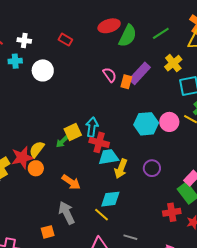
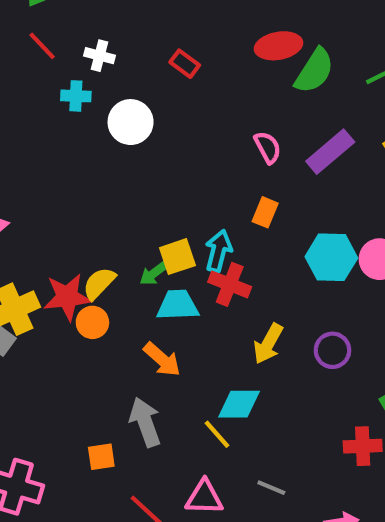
orange rectangle: (126, 82) -> (265, 212), moved
cyan trapezoid: (108, 157) -> (178, 305), moved

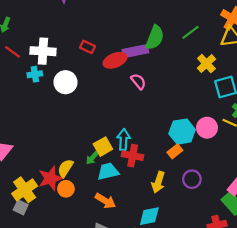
red ellipse: (278, 46) -> (115, 60), moved
white cross: (100, 56) -> (43, 51), size x1.6
purple rectangle: (330, 152) -> (135, 51), moved, turned 40
orange rectangle: (265, 212) -> (175, 151), moved, turned 40

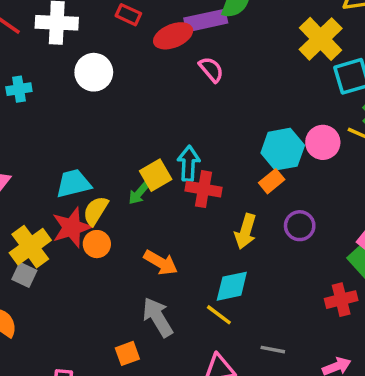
yellow cross: (206, 64) -> (321, 39), size x1.4
cyan cross: (35, 74) -> (19, 89), moved
cyan trapezoid: (108, 171) -> (73, 184), moved

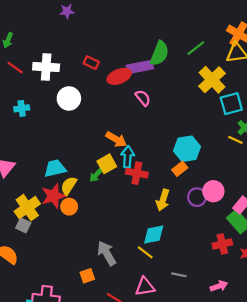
pink circle: (323, 142) -> (213, 191), moved
orange arrow: (161, 263) -> (116, 139), moved

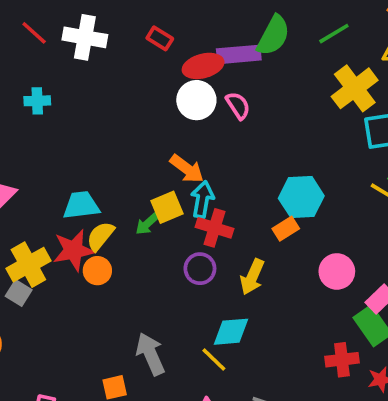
white circle: (69, 98) -> (196, 100), moved
purple circle: (197, 197) -> (200, 269), moved

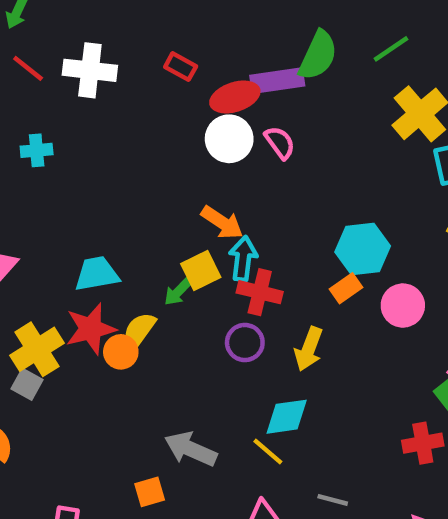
yellow semicircle: (100, 236) -> (139, 330), moved
pink circle: (337, 271) -> (403, 306), moved
gray arrow: (150, 354) -> (191, 449), turned -39

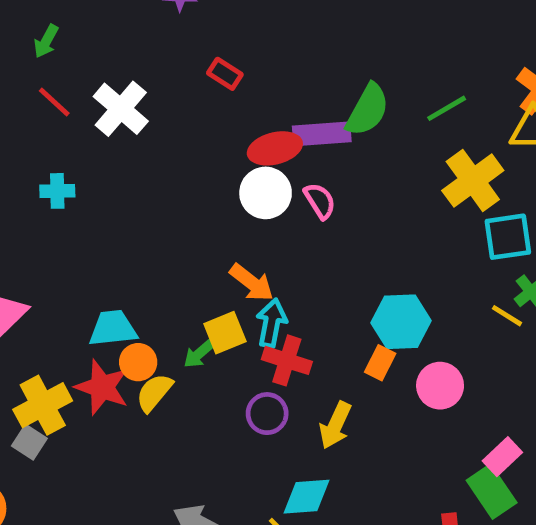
red rectangle: (181, 67) -> (225, 74), moved
white cross: (90, 70) -> (121, 109), turned 30
orange rectangle: (346, 288) -> (380, 363), turned -32
red star: (91, 329) -> (102, 387), turned 30
orange circle: (121, 352) -> (138, 362), moved

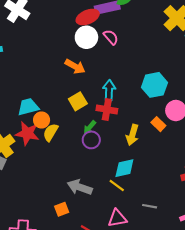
orange arrow: (252, 283) -> (75, 66), moved
cyan arrow: (271, 323) -> (109, 90), moved
green arrow: (199, 354) -> (90, 127), moved
orange rectangle: (380, 363) -> (158, 124), moved, turned -64
purple circle: (267, 414) -> (91, 140), moved

